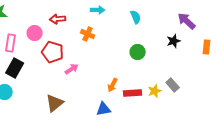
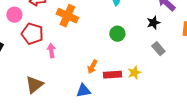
orange cross: (88, 34) -> (67, 16), size x1.5
pink arrow: (72, 69) -> (51, 51), turned -64
gray rectangle: (173, 85) -> (158, 49), moved

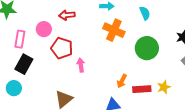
orange cross: (67, 16) -> (114, 30), moved
green circle: (117, 34) -> (147, 48), size x1.5

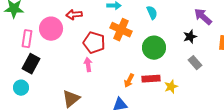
pink circle: (44, 29) -> (51, 29), size x1.5
red pentagon: (62, 48) -> (94, 43), moved
red rectangle: (142, 89) -> (151, 79), moved

